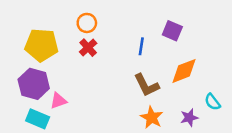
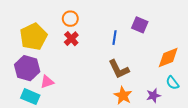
yellow pentagon: (41, 45) -> (33, 37), turned -30
orange diamond: (184, 71) -> (168, 58), moved

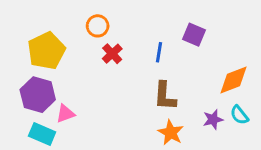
red cross: (71, 39) -> (112, 54), moved
brown L-shape: (119, 69) -> (165, 96), turned 30
purple star: (153, 95) -> (213, 119), moved

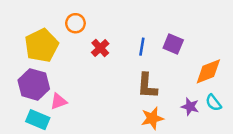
orange circle: (98, 26) -> (75, 23), moved
purple square: (194, 35) -> (173, 44), moved
purple star: (213, 119) -> (190, 107), turned 30
orange star: (171, 133) -> (152, 118), turned 30

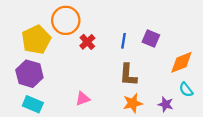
orange circle: (75, 23) -> (66, 20), size x1.6
pink triangle: (59, 101) -> (83, 99), moved
purple star: (190, 107) -> (166, 104), moved

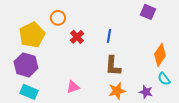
orange circle: (66, 20) -> (58, 18), size x0.6
purple square: (151, 39) -> (148, 12), moved
orange diamond: (181, 62) -> (160, 55), turned -35

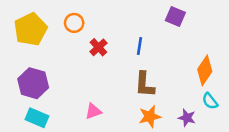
purple square: (148, 12) -> (175, 17), moved
yellow pentagon: (32, 35) -> (31, 29), moved

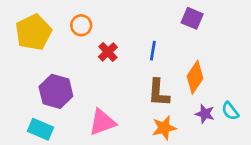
orange diamond: (205, 70) -> (195, 77), moved
purple hexagon: (33, 83) -> (56, 91), moved
pink triangle: (93, 111) -> (102, 122), size x1.5
purple star: (187, 118) -> (205, 114), moved

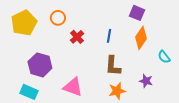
orange diamond: (195, 77) -> (141, 38), moved
cyan semicircle: (230, 111) -> (164, 57), moved
pink triangle: (102, 122) -> (73, 87), turned 40

